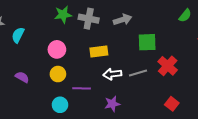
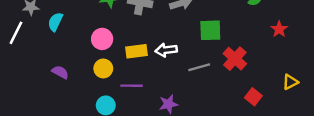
yellow rectangle: (99, 51) -> (137, 51), moved
white arrow: (112, 74) -> (166, 50), moved
red square: (172, 104) -> (253, 97), moved

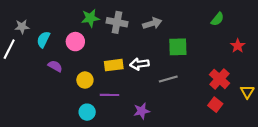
pink circle: (102, 39) -> (75, 42), moved
red cross: (235, 59) -> (220, 79), moved
purple semicircle: (60, 72) -> (55, 66), moved
yellow triangle: (290, 82) -> (247, 92), turned -32

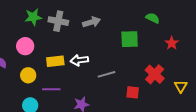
green semicircle: (217, 19) -> (153, 18), turned -104
pink circle: (75, 42) -> (25, 46), moved
green square: (178, 47) -> (130, 39), moved
red square: (215, 105) -> (133, 92), moved, turned -32

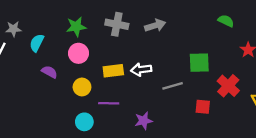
green star: (33, 17) -> (76, 27), moved
green square: (130, 39) -> (199, 63), moved

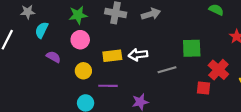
gray star: (13, 29) -> (28, 12), moved
red square: (203, 107) -> (203, 88), moved

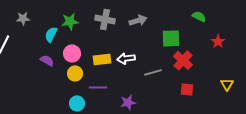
cyan semicircle: (42, 30) -> (51, 34), moved
pink circle: (80, 40) -> (72, 53), moved
green square: (192, 48) -> (171, 38), moved
red cross: (218, 70) -> (183, 60), moved

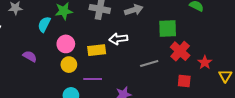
red star: (218, 41) -> (205, 62), moved
white arrow: (126, 58) -> (118, 39), moved
purple semicircle: (47, 60) -> (30, 56), moved

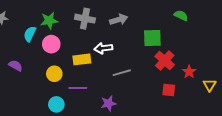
pink circle: (66, 44) -> (51, 44), moved
gray line: (149, 64) -> (122, 73), moved

